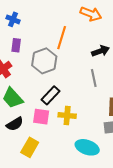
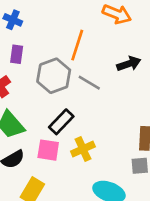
gray line: (94, 78) -> (89, 83), moved, turned -48
yellow cross: (67, 116) -> (83, 149), turned -30

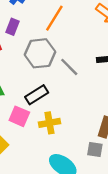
orange line: (77, 45) -> (54, 18), moved

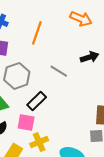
gray hexagon: (40, 53) -> (17, 76), moved
yellow cross: (49, 123) -> (39, 142), moved

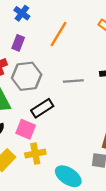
gray line: (59, 71) -> (73, 81), turned -48

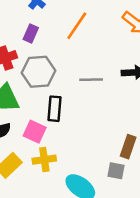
black rectangle: (42, 108) -> (54, 109), turned -55

